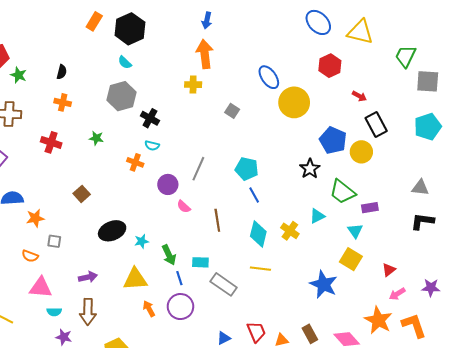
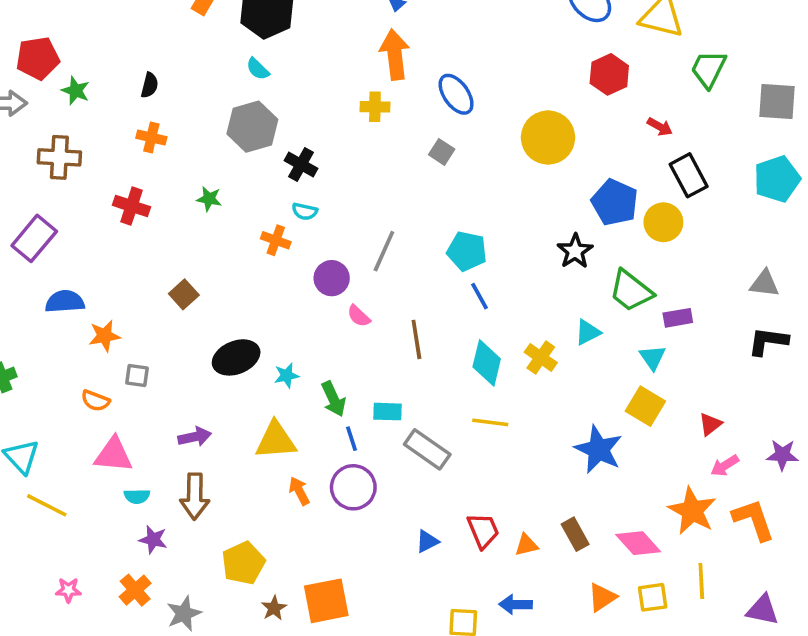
green trapezoid: (406, 56) -> (708, 69), moved
blue ellipse: (269, 77) -> (456, 94), moved

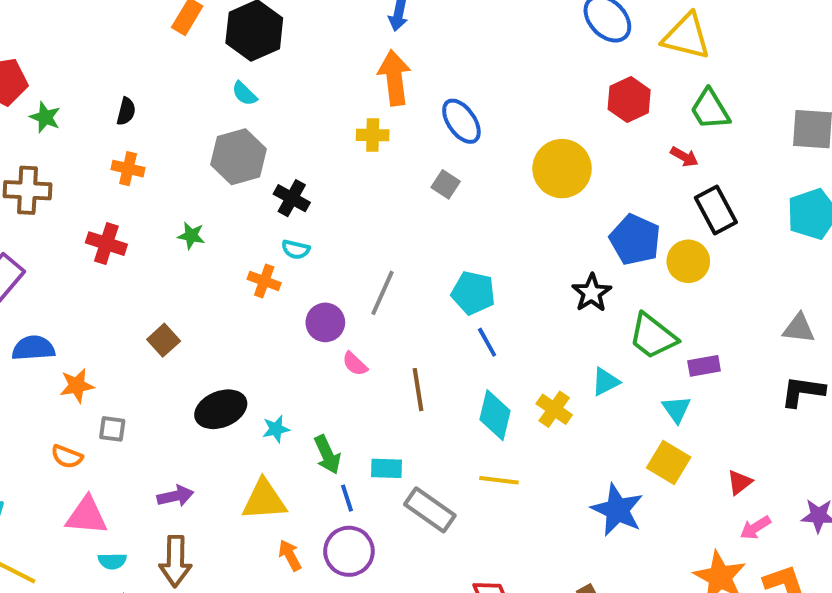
green trapezoid: (708, 69) -> (710, 109), moved, turned -57

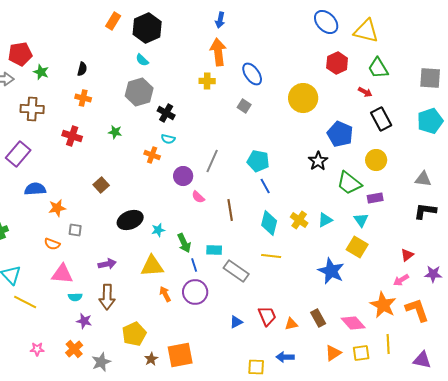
yellow circle: (688, 261) -> (376, 160), moved
cyan triangle: (605, 382) -> (325, 220), moved
red triangle: (740, 482) -> (407, 255), moved

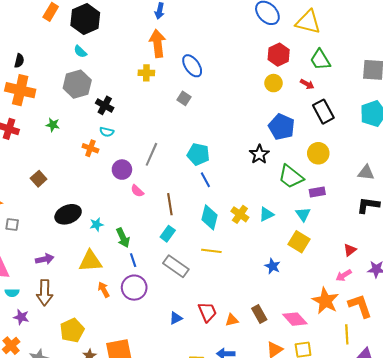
orange cross: (83, 98) -> (20, 90), size x1.8
yellow circle: (303, 98) -> (274, 83), moved, size x0.6
cyan rectangle: (214, 250) -> (168, 234), moved, turned -56
blue star: (331, 271) -> (273, 266), size x0.6
yellow line: (388, 344) -> (347, 334), moved

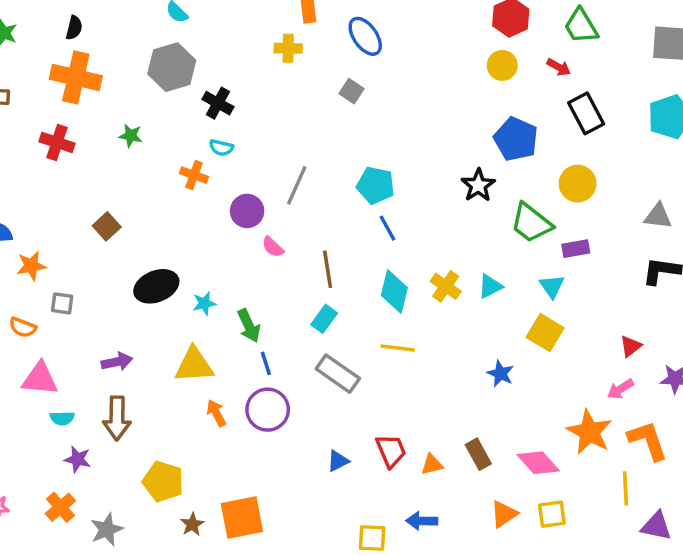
yellow pentagon: (72, 330) -> (163, 482), turned -30

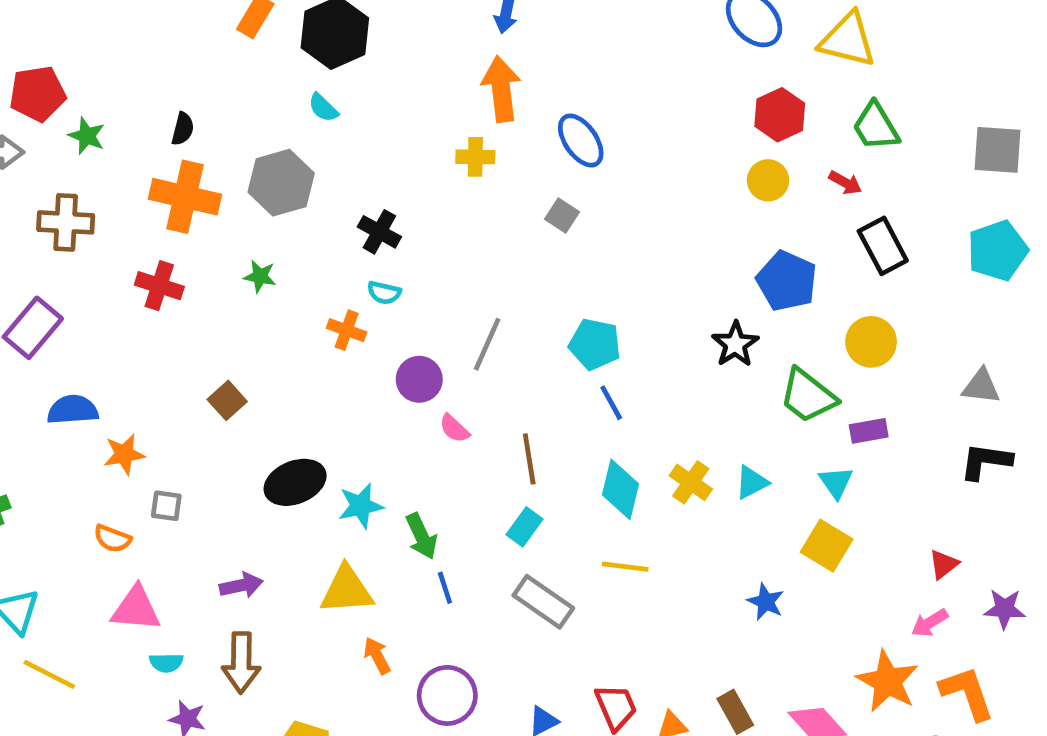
gray hexagon: (172, 67) -> (281, 183), moved
cyan star: (204, 303) -> (361, 506), size x1.4
purple circle: (268, 410) -> (447, 695), moved

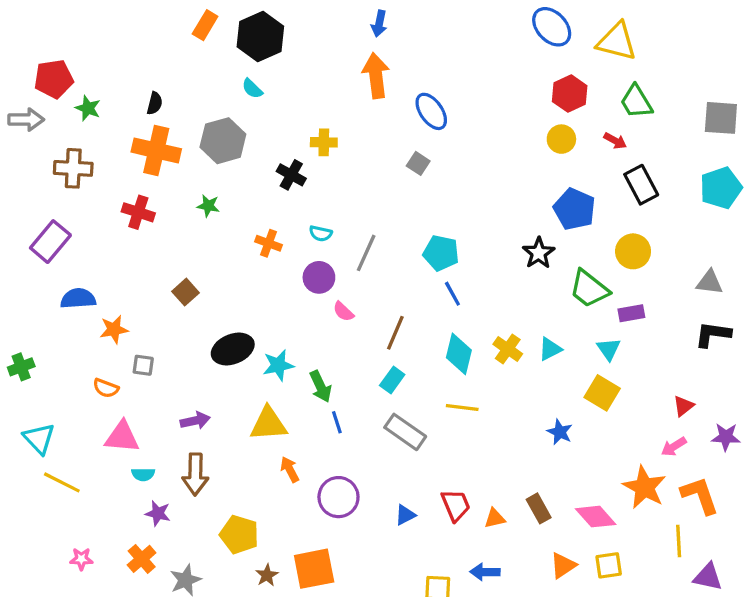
yellow cross: (475, 157) -> (324, 142), moved
cyan semicircle: (384, 293) -> (321, 233), moved
brown line: (529, 459) -> (395, 333), turned 32

